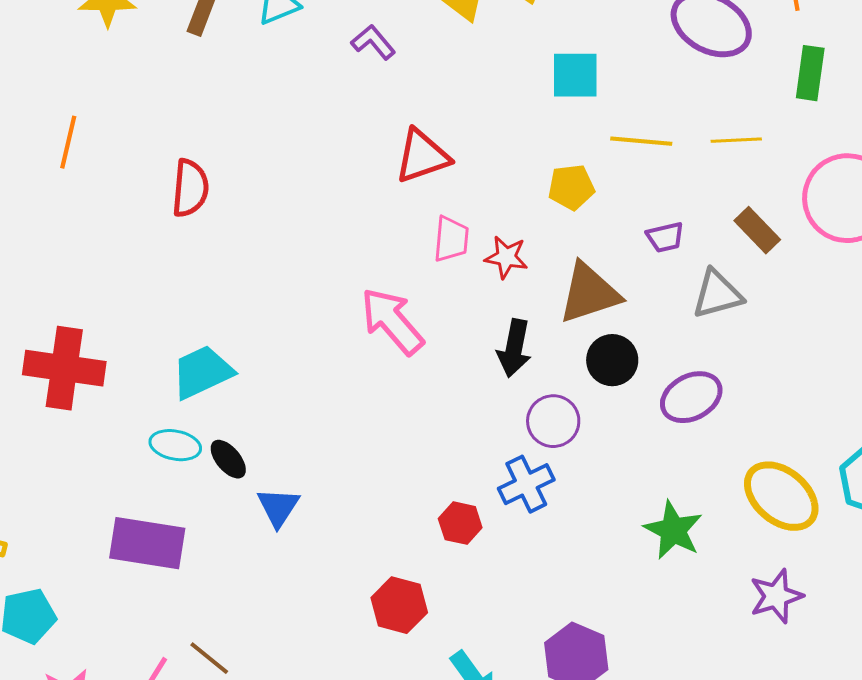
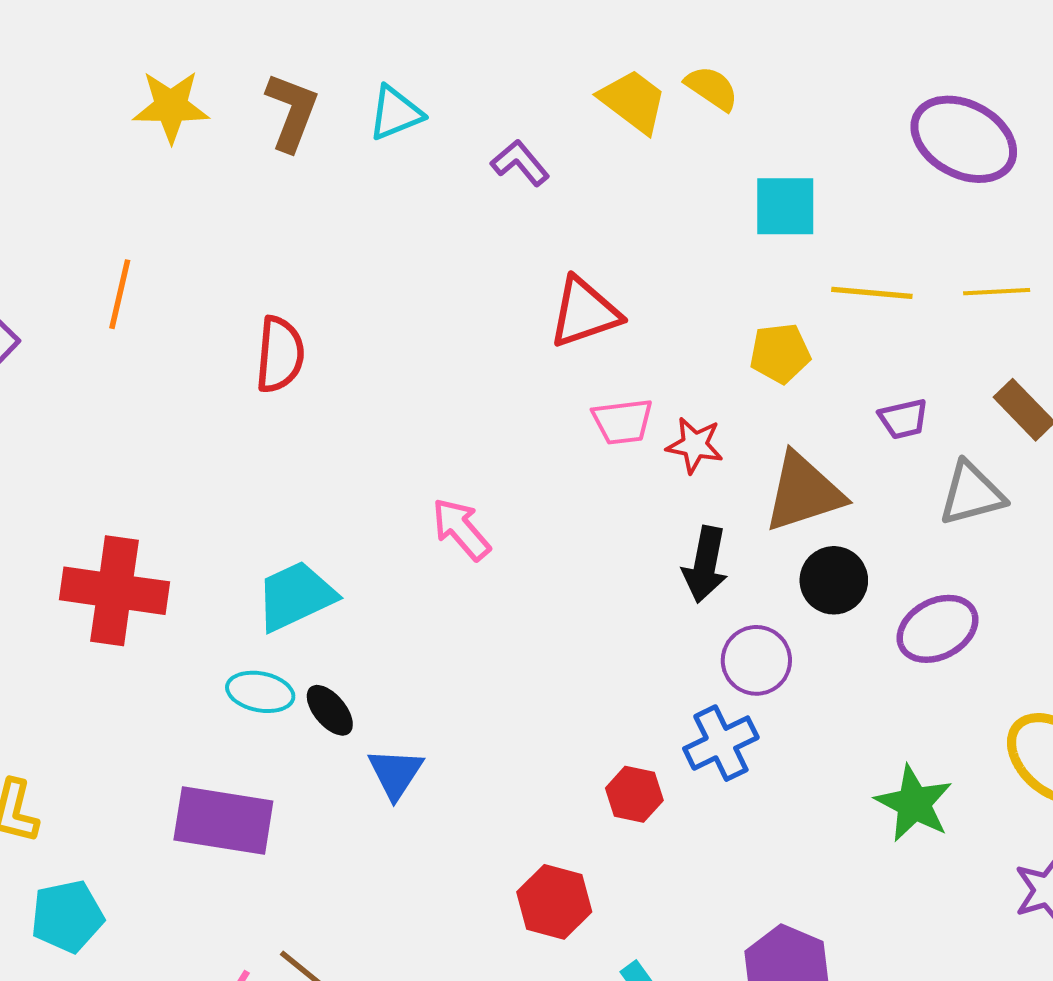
pink trapezoid: (451, 239) -> (622, 421), turned 78
pink arrow: (392, 321) -> (461, 529), moved, size x0.7

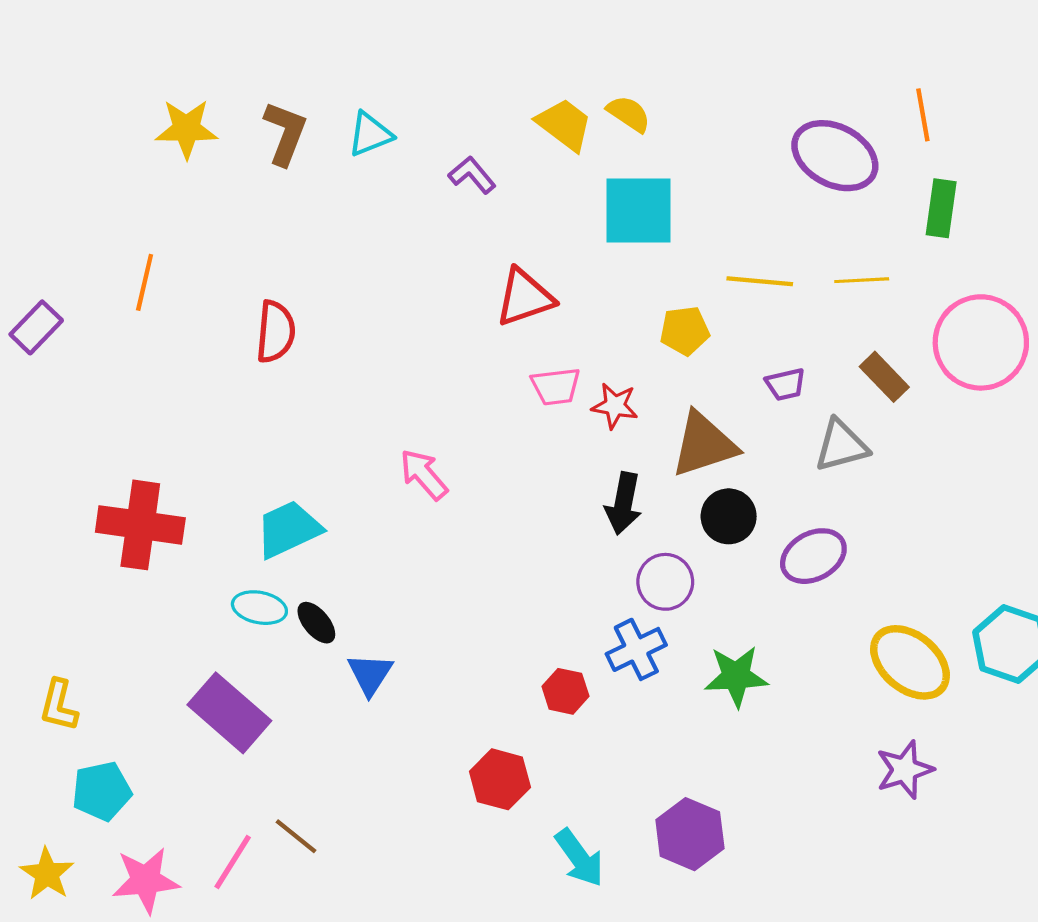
cyan square: (785, 206) -> (638, 210), moved, size x1.4
green star: (914, 803) -> (736, 676), moved, turned -30
purple rectangle: (223, 821) -> (229, 713), turned 32

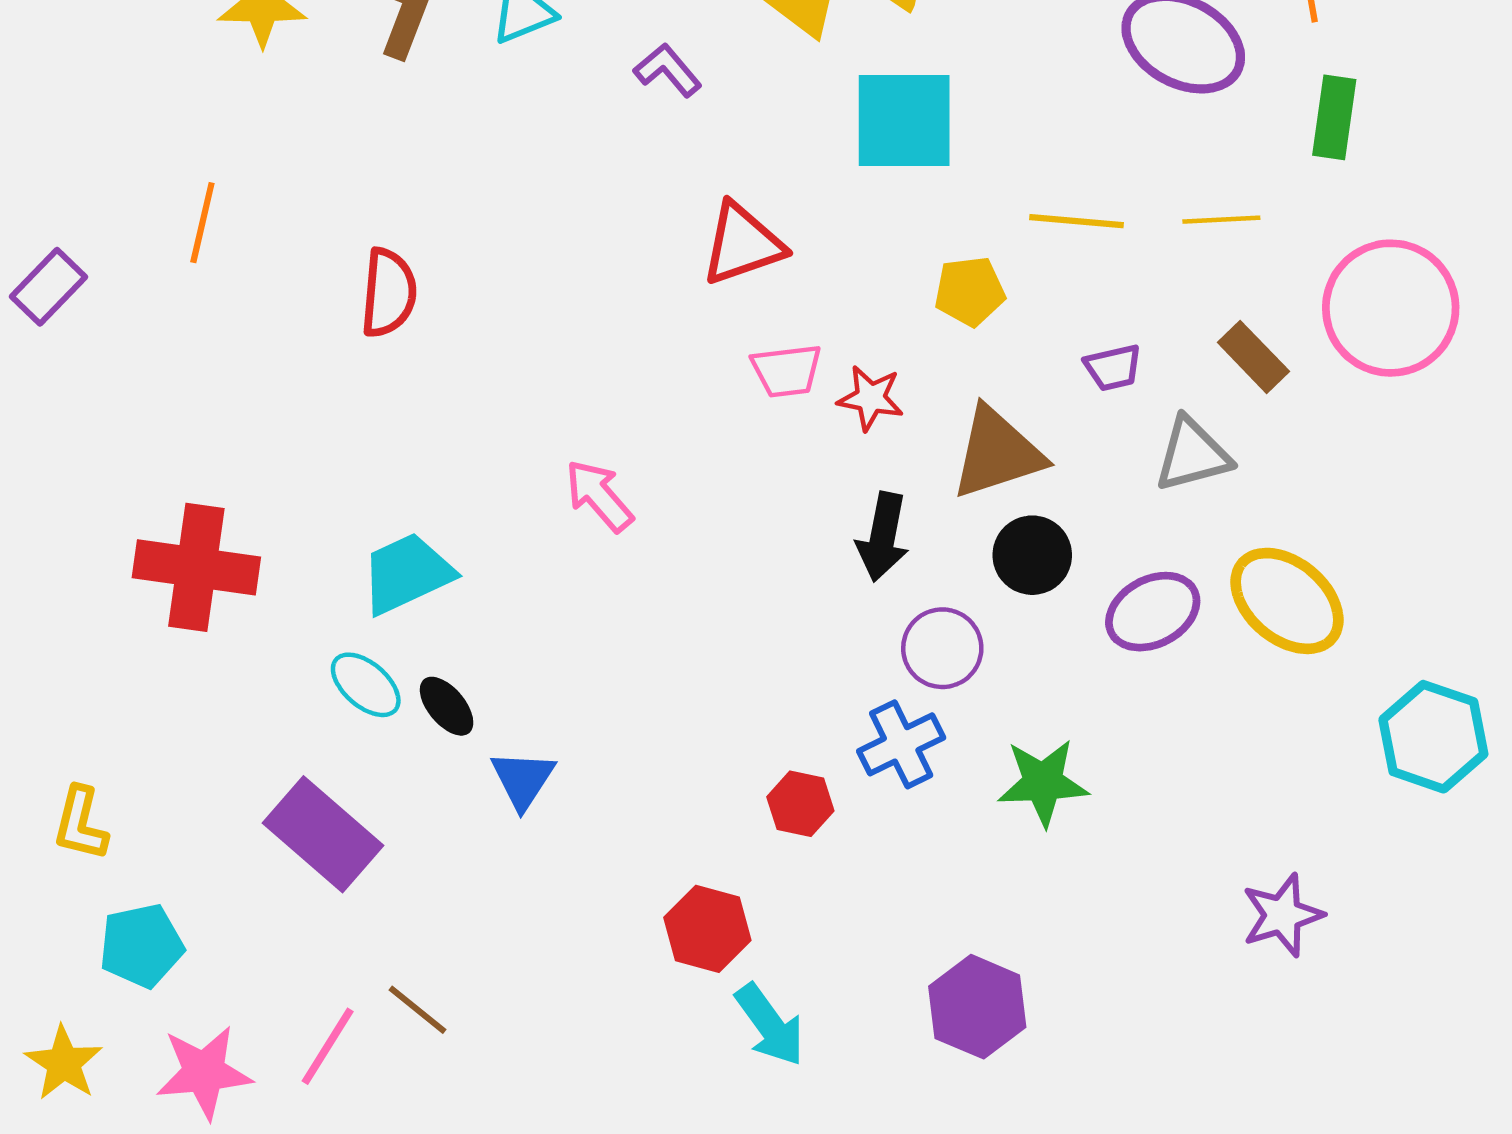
cyan ellipse: (259, 608) -> (366, 685), turned 30
yellow ellipse: (910, 662) -> (1287, 601), moved
cyan arrow: (579, 858) -> (770, 1025), moved

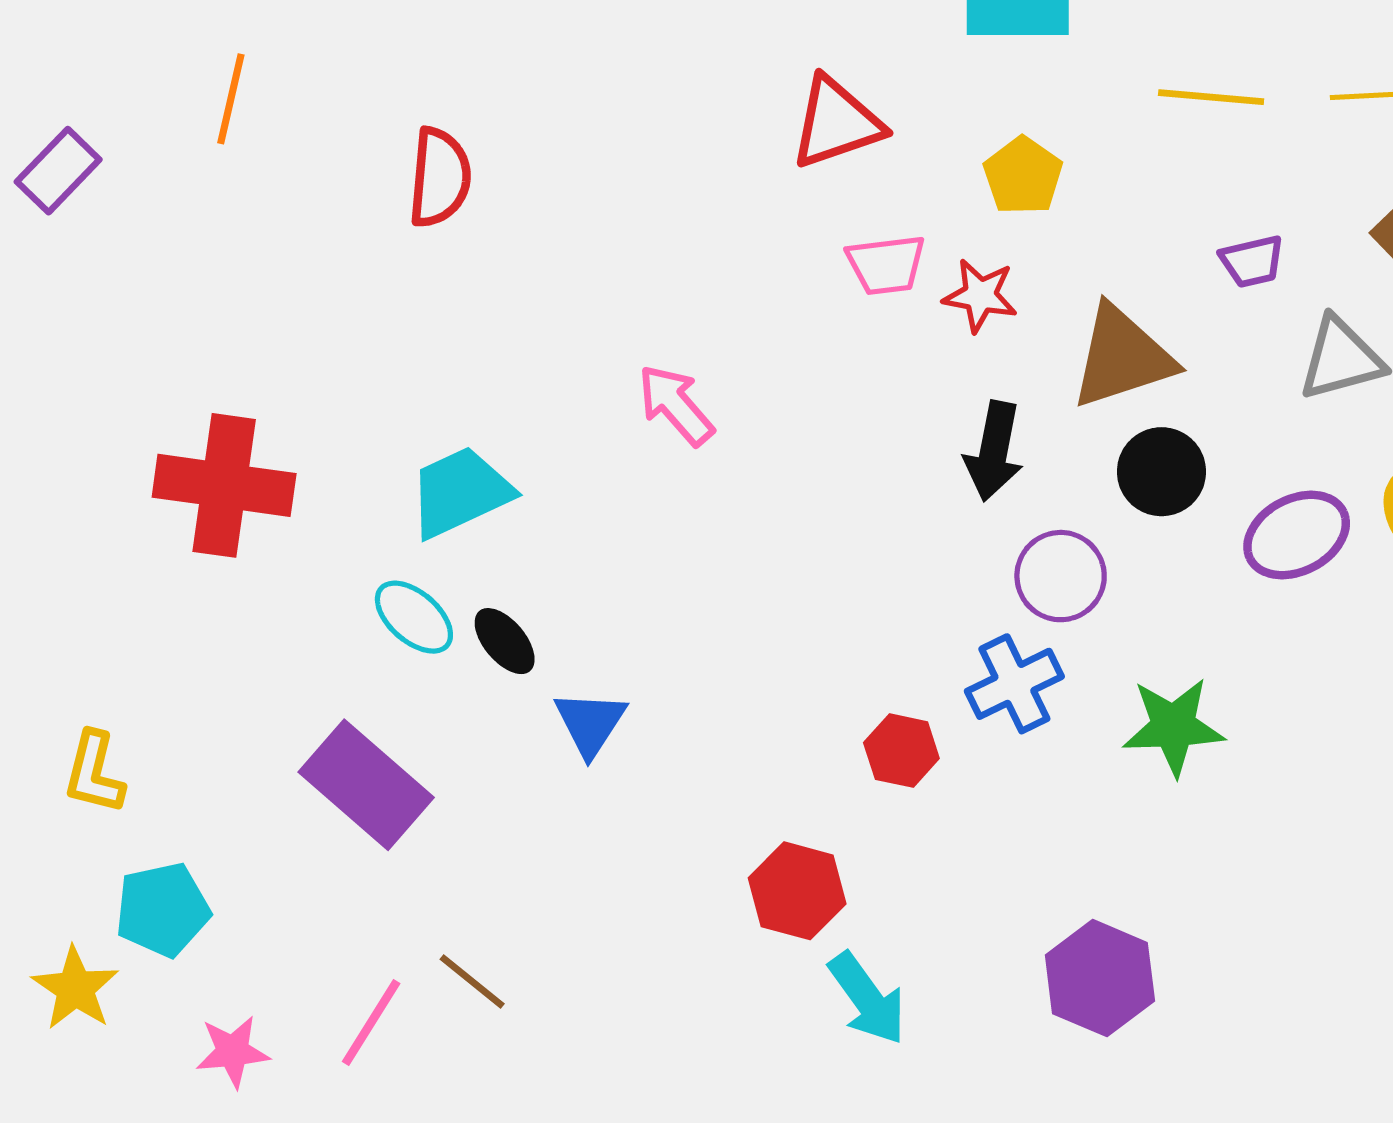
yellow pentagon: (970, 291) -> (1023, 176), moved, turned -30
yellow star: (64, 1063) -> (75, 988), moved
pink star: (204, 1072) -> (233, 1052), size x0.7

